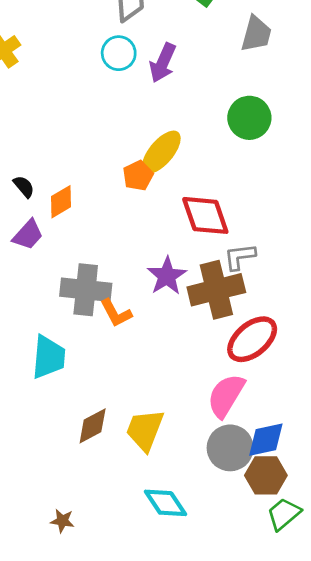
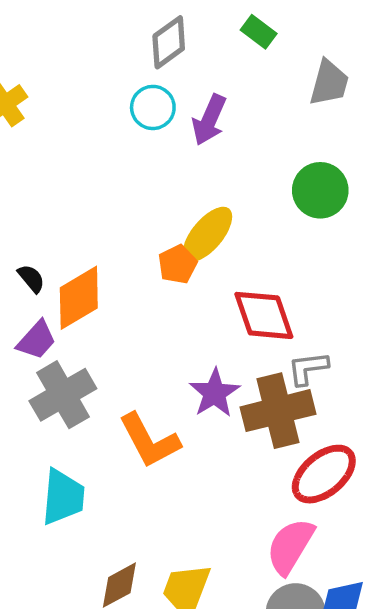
orange diamond: (61, 202) -> (79, 298), size x1.5
gray cross: (86, 290) -> (63, 395), moved, turned -36
orange L-shape: (116, 313) -> (149, 441), size x1.5

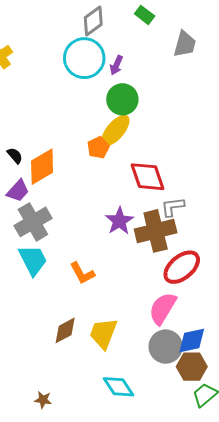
cyan circle: (153, 107) -> (84, 58), size x1.6
purple arrow: (209, 120) -> (116, 65), size x0.7
green circle: (320, 190) -> (122, 99), moved
orange L-shape: (149, 441) -> (82, 273), moved, size x0.7
cyan trapezoid: (63, 497) -> (33, 260), moved, turned -32

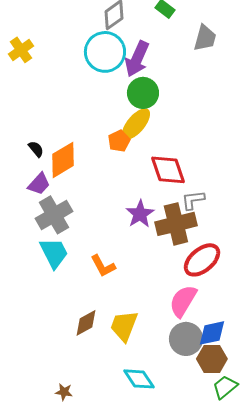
purple arrow: (116, 65) -> (137, 59), size x1.8

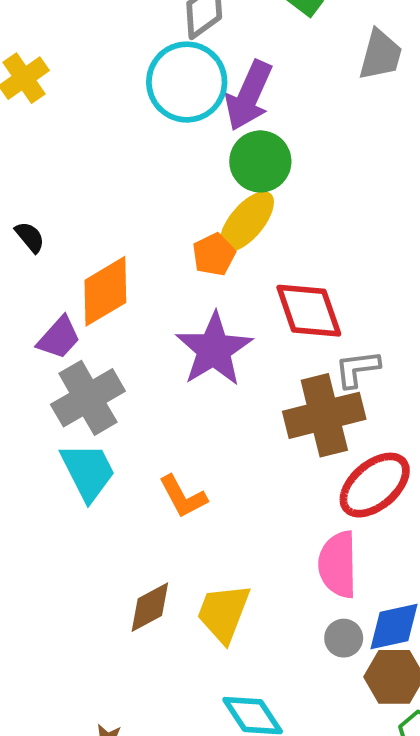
black semicircle: (36, 149) -> (30, 237), moved
purple star: (140, 214) -> (214, 349), moved, size x1.4
pink semicircle: (183, 301) -> (338, 564), turned -32
gray circle: (186, 339) -> (344, 638), size x0.6

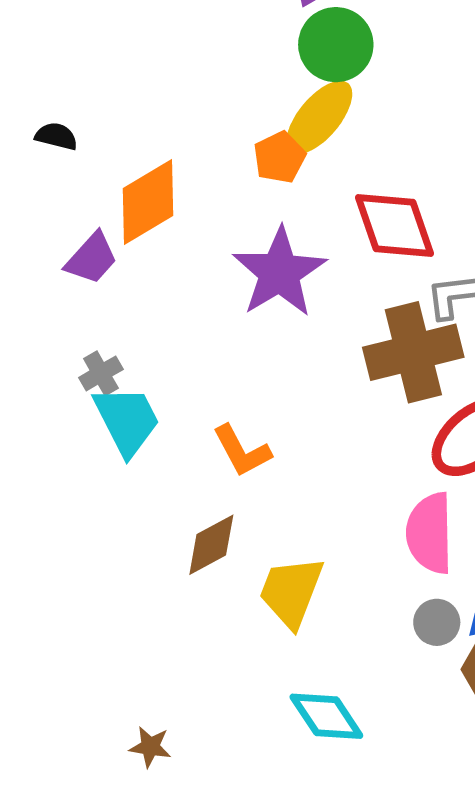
black semicircle: (30, 237) -> (56, 136), turned -36
gray cross: (88, 398) -> (101, 373), moved, size x0.5
brown diamond: (150, 607) -> (211, 545), moved

